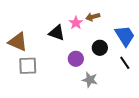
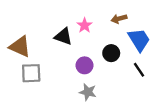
brown arrow: (93, 17) -> (119, 19), moved
gray star: (90, 80) -> (88, 92), moved

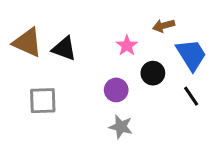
pink star: (85, 25) -> (127, 46), moved
black triangle: (63, 36) -> (64, 49), moved
brown triangle: (20, 46) -> (27, 43), moved

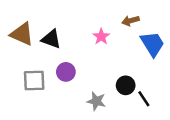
black circle: (153, 73) -> (126, 85), moved
purple circle: (116, 90) -> (66, 72), moved
black line: (191, 96) -> (144, 99), moved

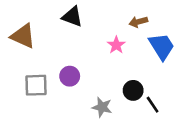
pink star: (101, 37) -> (116, 45), moved
black triangle: (51, 39) -> (72, 17), moved

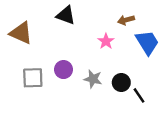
gray star: (102, 107) -> (93, 79), moved

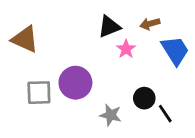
black triangle: (66, 15) -> (109, 27), moved, turned -42
purple circle: (63, 70) -> (75, 83), size x1.5
gray star: (93, 79) -> (111, 115), moved

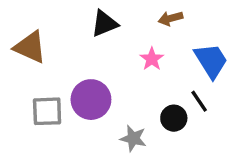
brown arrow: (150, 24) -> (170, 18), moved
black triangle: (109, 27) -> (105, 23), moved
black line: (165, 114) -> (199, 101), moved

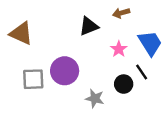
black triangle: (105, 23) -> (89, 26), moved
pink star: (152, 59) -> (119, 49), moved

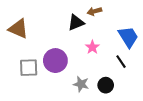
brown arrow: (121, 13) -> (94, 11), moved
pink star: (119, 49) -> (92, 47), moved
black circle: (124, 84) -> (106, 85), moved

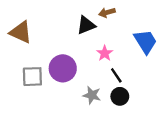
black line: (121, 62) -> (116, 75), moved

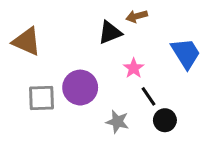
black circle: (120, 96) -> (165, 120), moved

